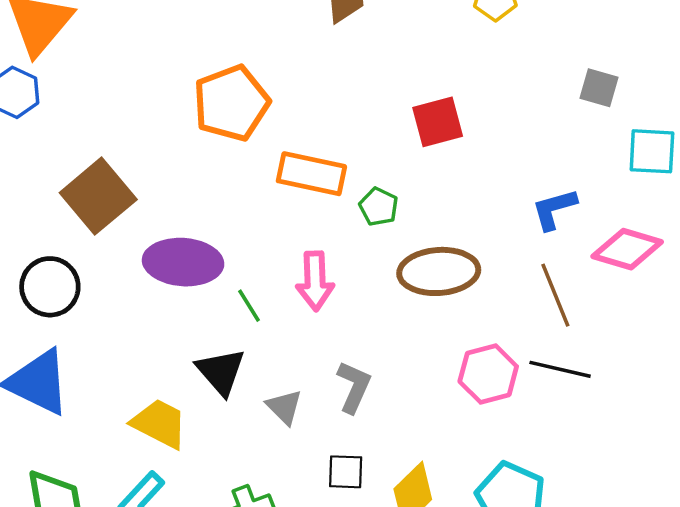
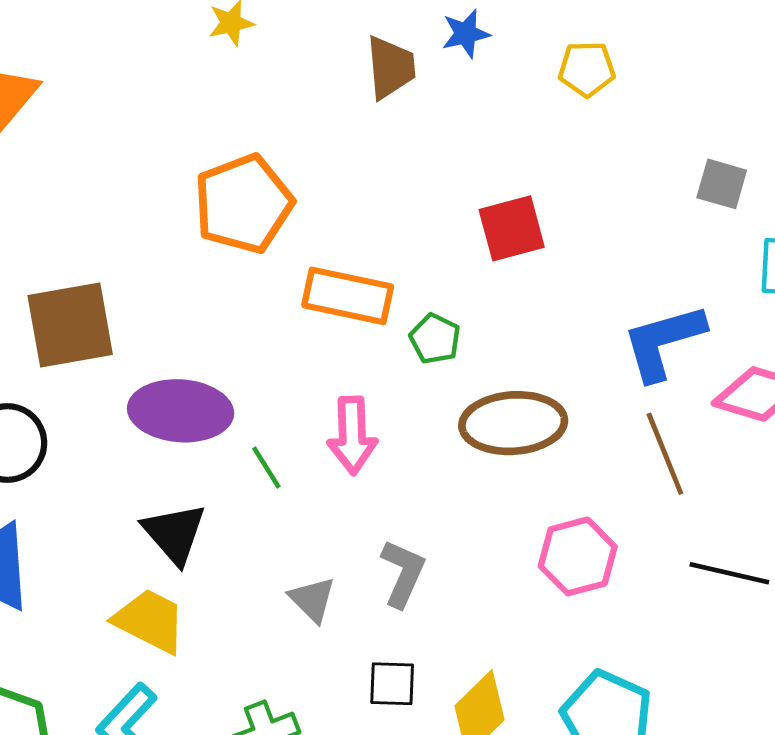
brown square: (98, 196) -> (70, 325), turned 30
blue L-shape: (554, 209) -> (663, 342), size x1.4
black line: (560, 369) -> (729, 573), moved
black triangle: (221, 372) -> (174, 533), moved

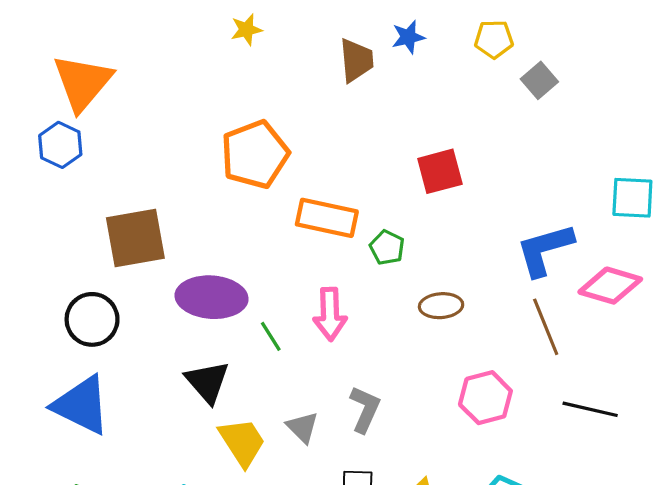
yellow pentagon: (587, 69) -> (494, 39), moved
gray square: (722, 184) -> (539, 80), moved, turned 33
brown ellipse: (513, 423) -> (441, 306), size x0.6
yellow trapezoid: (150, 621) -> (242, 442), moved, turned 30

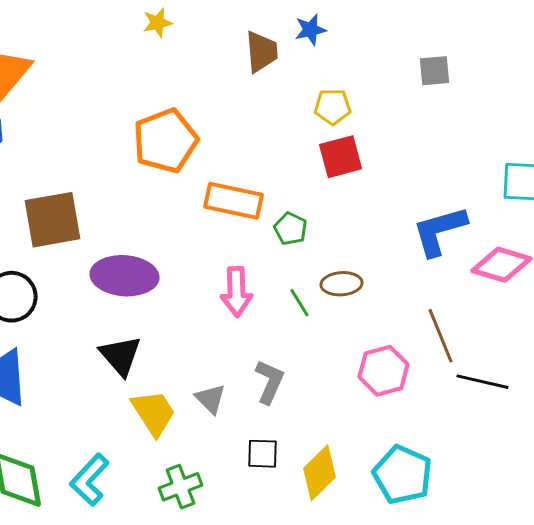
yellow pentagon: (494, 39) -> (332, 107), moved
gray square: (539, 80) -> (434, 71), turned 36
brown line: (546, 327) -> (440, 336), moved
green line: (271, 336) -> (300, 303), moved

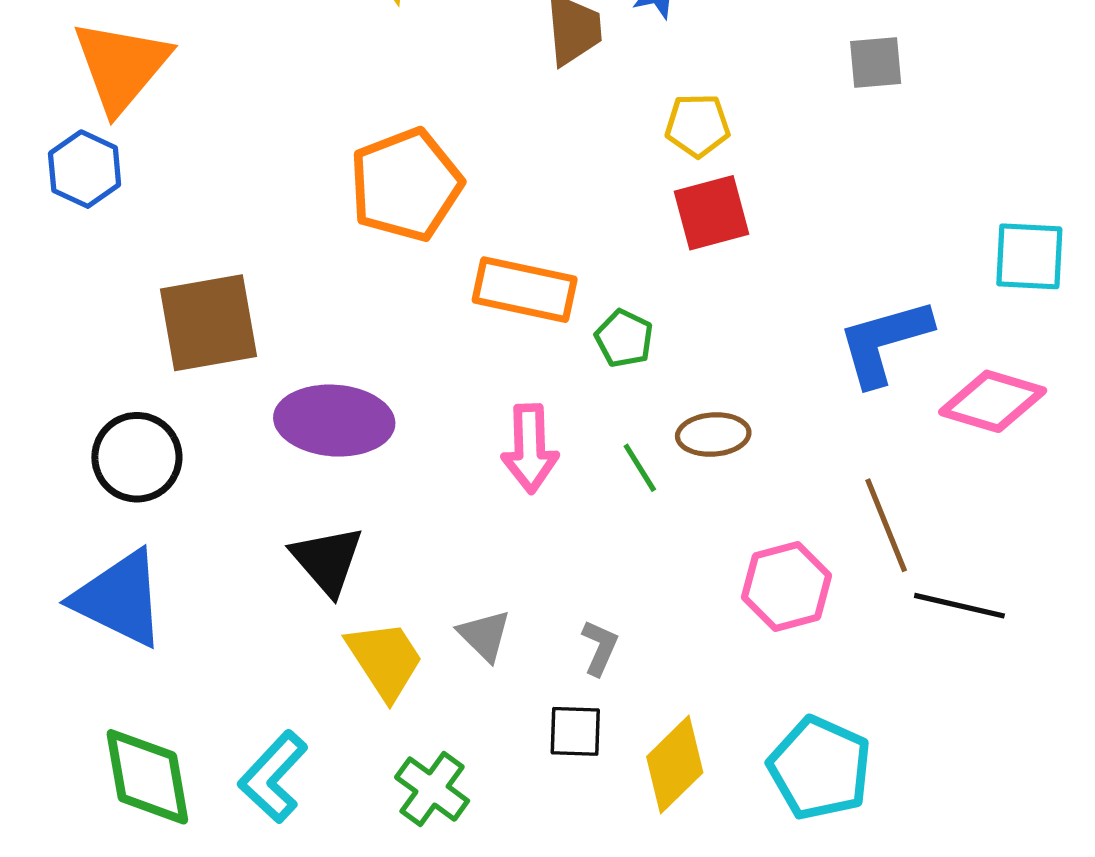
gray L-shape: (270, 382) -> (600, 648), moved, size x0.7
green cross: (180, 487) -> (432, 789), turned -33

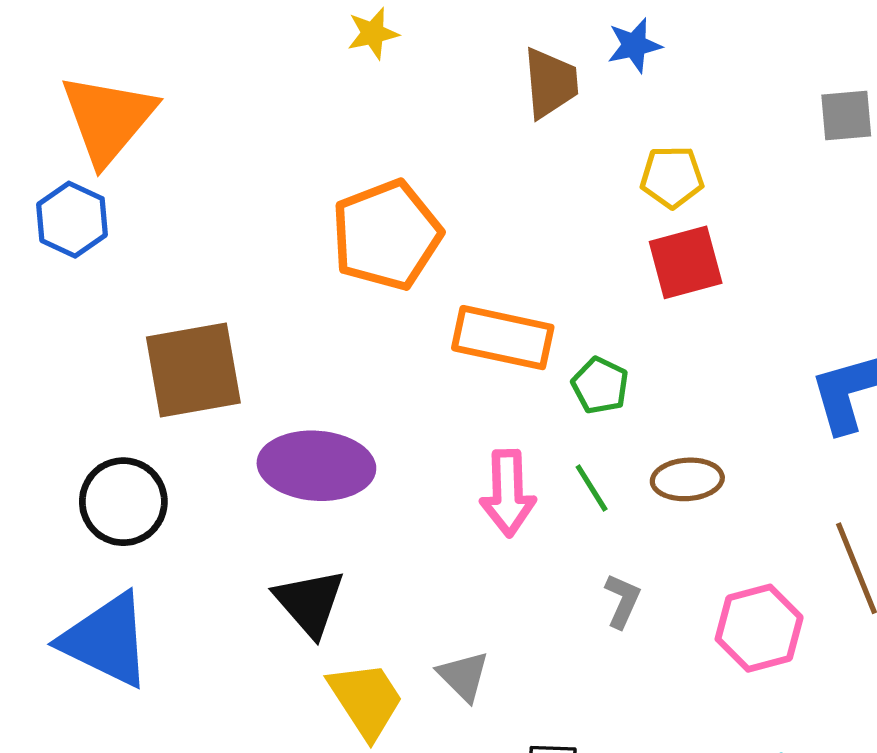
green line: (640, 468) -> (592, 488), moved
gray L-shape: (600, 648) -> (622, 601), moved

